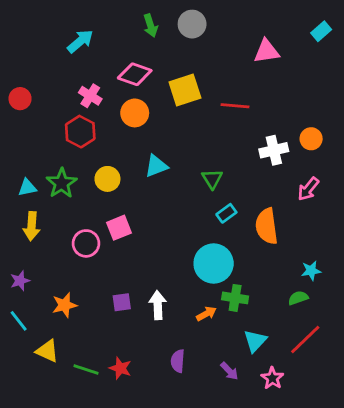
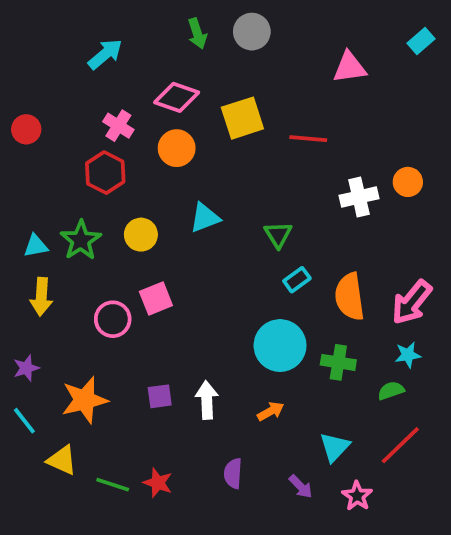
pink arrow: (308, 189) -> (412, 302), moved, size x1.4
green cross: (235, 298) -> (338, 362), moved
orange star: (64, 305) -> (85, 400), size x1.4

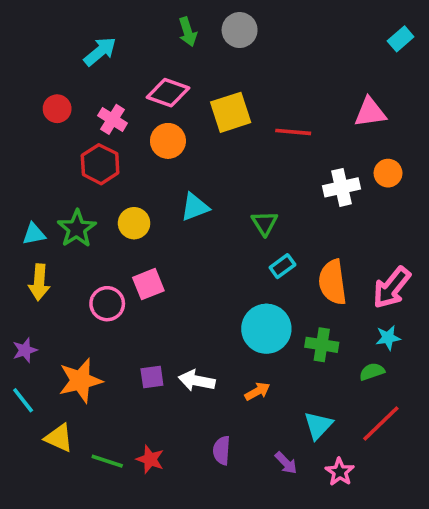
pink triangle: (350, 67) -> (370, 112), moved
red circle: (26, 129) -> (57, 109), moved
white arrow: (207, 400) -> (197, 381), turned -76

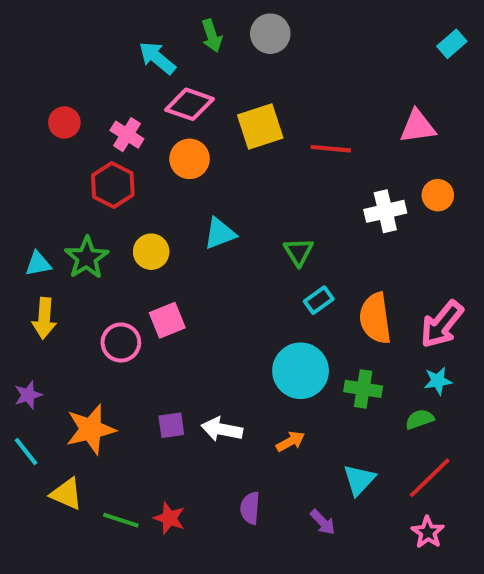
cyan arrow: (100, 51) -> (157, 58), moved, turned -100
pink star: (340, 472) -> (428, 532), moved

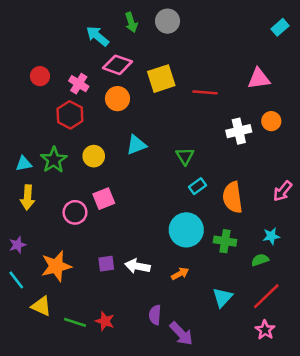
pink arrow: (442, 324) -> (283, 191), moved, size x0.7
purple arrow: (323, 522) -> (181, 334), moved, size x1.5

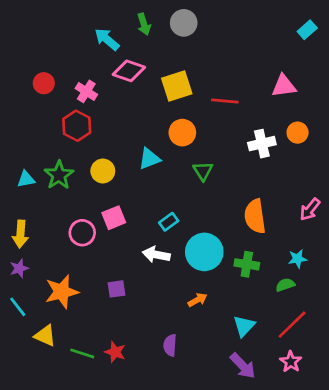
orange circle: (117, 99) -> (182, 133), moved
cyan rectangle: (198, 186) -> (169, 222), moved
yellow arrow: (27, 197) -> (20, 234), moved
white arrow: (137, 266) -> (156, 255), moved
purple arrow: (181, 334) -> (243, 366), moved

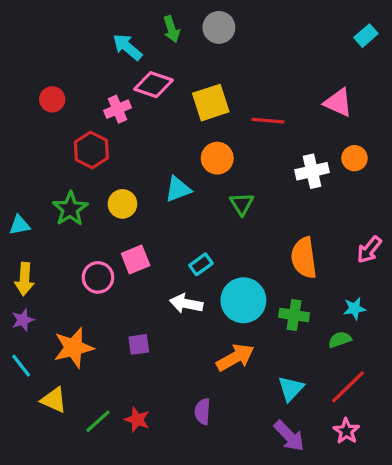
pink triangle: (284, 86) -> (338, 103), turned 32
pink cross: (86, 91) -> (118, 109), moved, turned 35
cyan triangle: (26, 179) -> (20, 225), moved
orange arrow: (197, 300) -> (235, 358), size x1.6
green line: (82, 353) -> (98, 421), turned -60

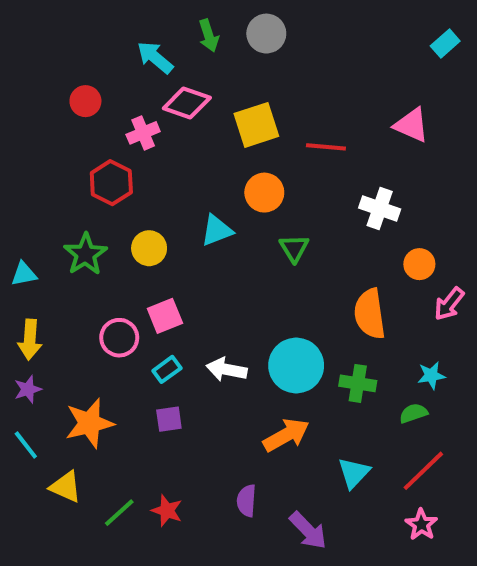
red circle: (52, 99) -> (85, 101), moved
orange circle: (354, 158) -> (419, 264), moved
white cross: (312, 171) -> (380, 208), turned 32
cyan rectangle: (201, 264) -> (167, 369), moved
purple arrow: (289, 436) -> (308, 530), moved

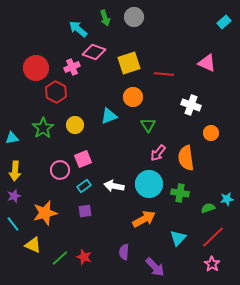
red circle: (85, 101) -> (36, 68), moved, size x1.6
pink arrow: (449, 304) -> (158, 153), moved
cyan star: (431, 375) -> (227, 199), moved

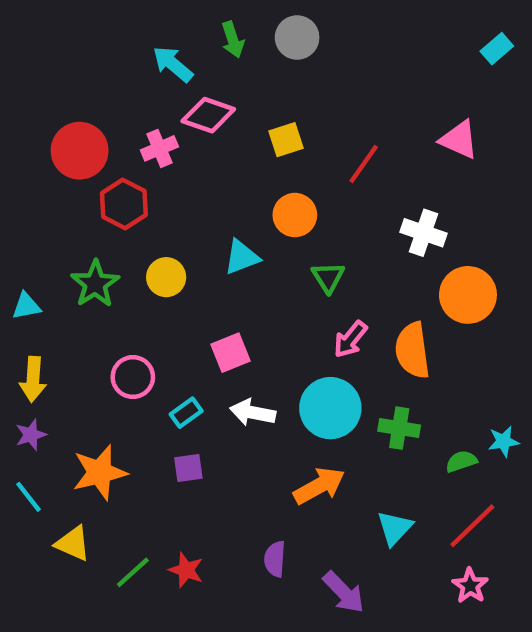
yellow square: (129, 63) -> (286, 140), size x0.7
red line: (164, 74) -> (364, 164), turned -60
orange circle: (211, 133) -> (468, 295), size x1.6
pink square: (83, 159) -> (230, 353), moved

